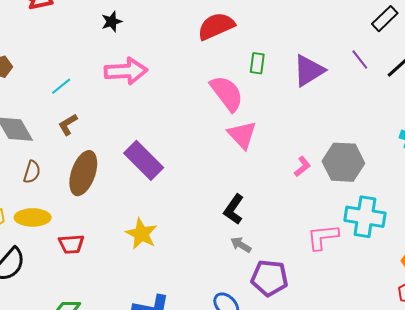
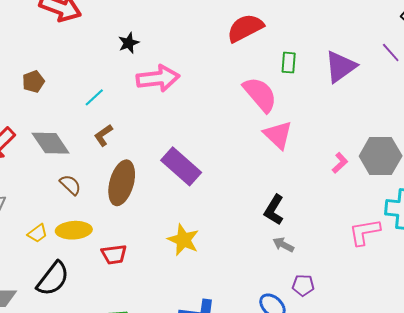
black star: (112, 22) -> (129, 43), moved
brown semicircle: (32, 172) -> (70, 185), turned -60
purple pentagon: (269, 278) -> (303, 285), moved, size x0.6

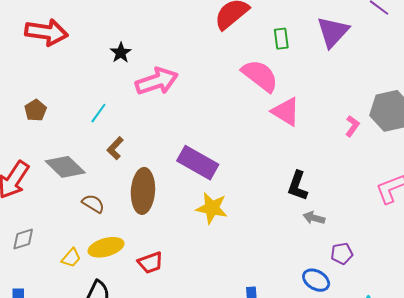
yellow star: (183, 240) -> (212, 208), moved

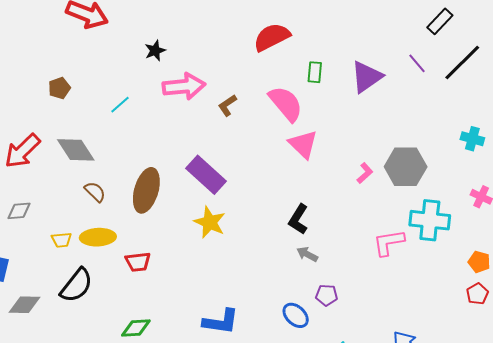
brown L-shape: (115, 148) -> (227, 105), moved
yellow trapezoid: (71, 258) -> (62, 240), turned 30

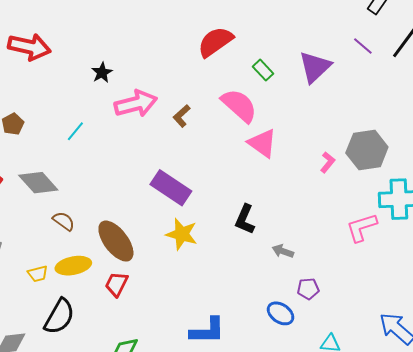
green rectangle: (315, 72) -> (263, 70), turned -40
brown ellipse: (146, 190) -> (116, 241), moved, turned -45
black L-shape: (298, 219) -> (245, 219), moved
red trapezoid: (138, 262) -> (116, 284), turned 132

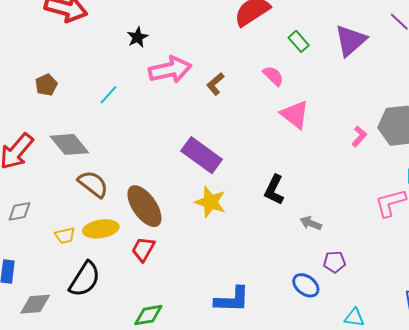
pink semicircle: (239, 106) -> (273, 76), size x0.6
brown semicircle: (64, 221) -> (93, 184), size x1.4

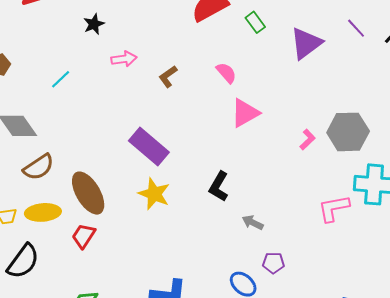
green rectangle: (299, 41) -> (255, 22), moved
pink arrow: (170, 70) -> (124, 59), size x0.6
pink triangle: (295, 114) -> (245, 113), turned 48
brown semicircle: (93, 184) -> (39, 167), turned 104

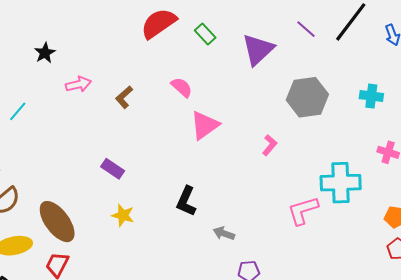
gray hexagon: (348, 132) -> (307, 97), moved
purple rectangle: (149, 146) -> (113, 169), size x0.6
yellow star: (154, 194) -> (123, 215), size x0.7

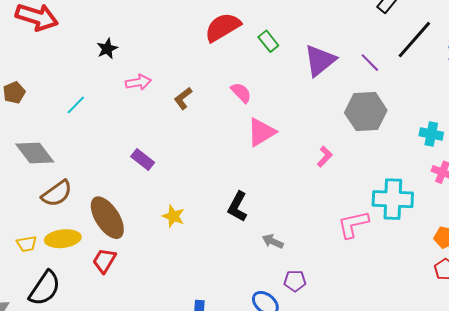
purple line: (306, 29) -> (370, 63), moved
cyan cross: (371, 96) -> (431, 134), moved
purple rectangle: (113, 169) -> (143, 159), moved

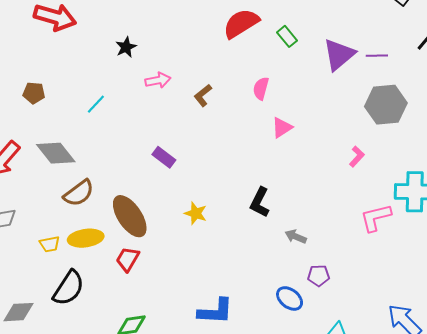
purple line: (370, 63) -> (377, 56), moved, turned -45
brown pentagon: (14, 93) -> (34, 93), turned 30
pink semicircle: (241, 93) -> (261, 88), turned -120
pink triangle: (261, 132) -> (282, 127), size x0.7
pink L-shape: (325, 157) -> (357, 157), moved

